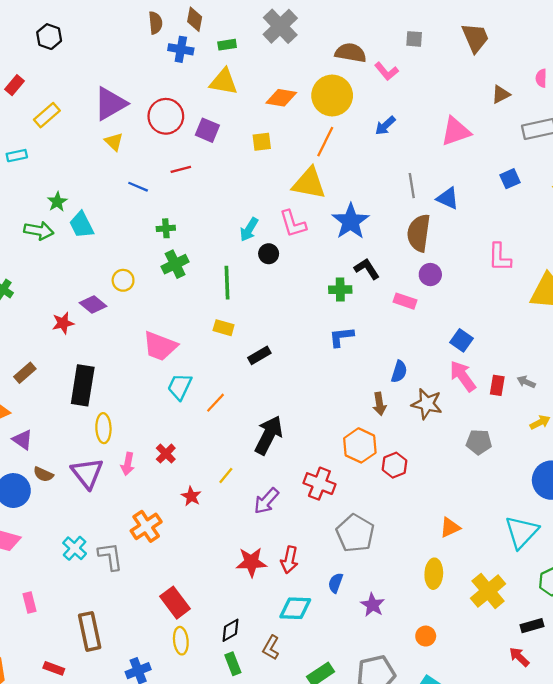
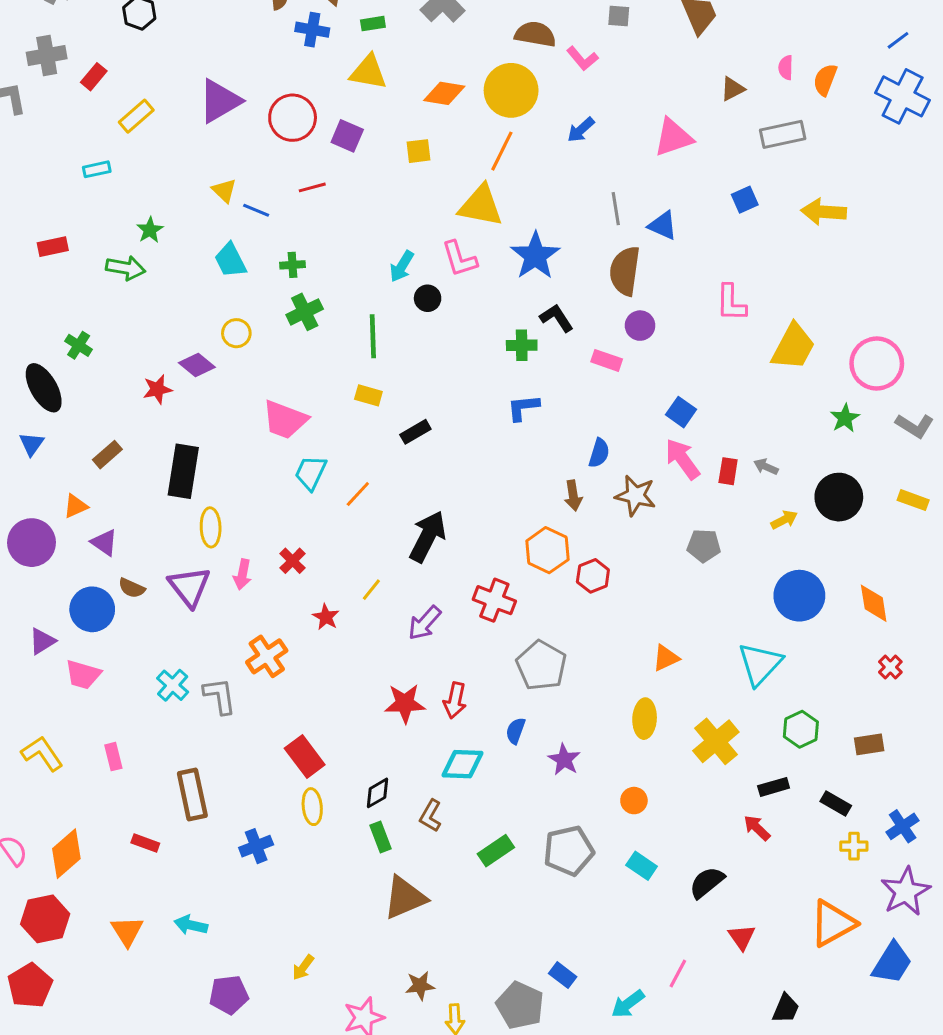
yellow triangle: (114, 142) -> (224, 191), moved
cyan trapezoid: (82, 225) -> (230, 260), moved

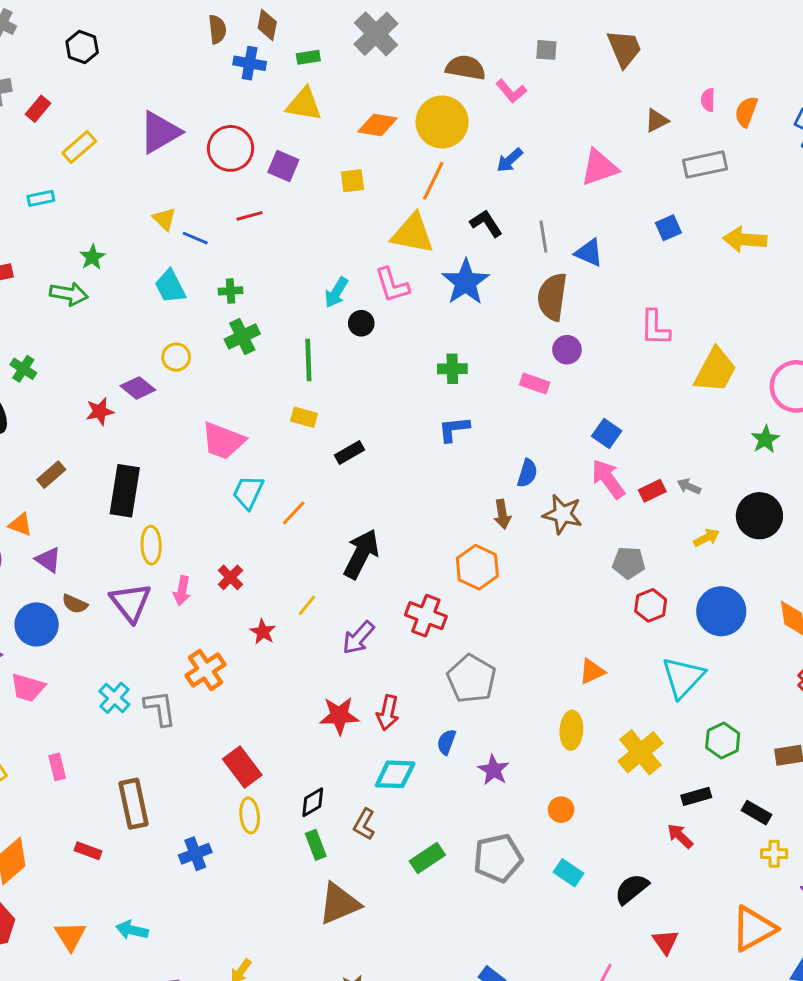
black L-shape: (557, 318) -> (486, 223), moved
red rectangle: (728, 471) -> (652, 491), turned 55
orange triangle: (76, 506) -> (20, 525), turned 45
red hexagon: (593, 576) -> (651, 605), moved

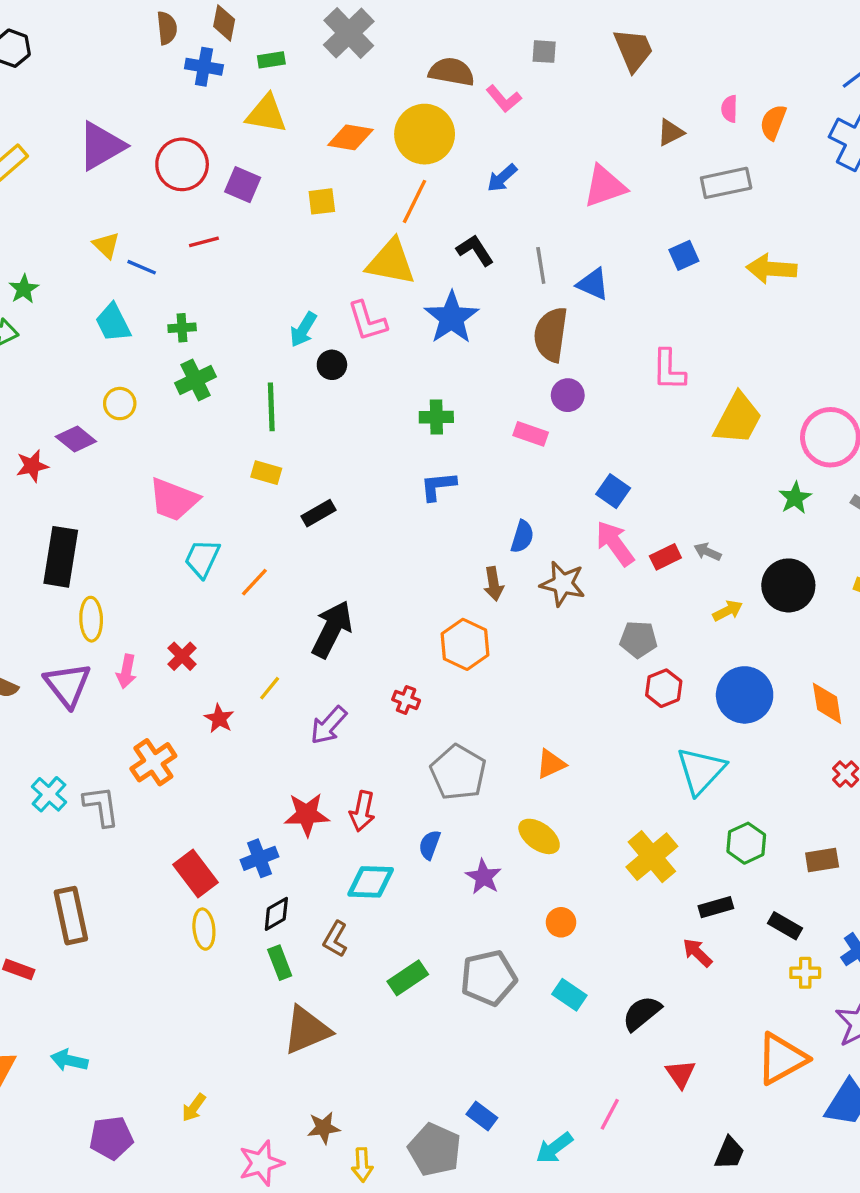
red cross: (426, 616) -> (406, 700), size x0.6
orange triangle: (592, 671) -> (551, 764), moved
yellow ellipse: (571, 730) -> (539, 836), moved, turned -57
blue cross: (195, 854) -> (260, 858), moved

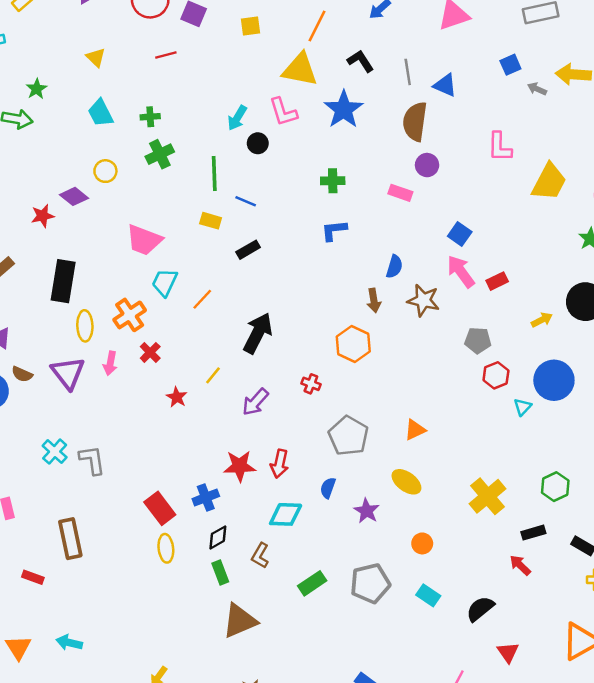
blue line: (142, 267) -> (246, 201), moved
gray arrow: (708, 552) -> (537, 89), moved
orange cross: (153, 762) -> (130, 315), moved
cyan triangle: (701, 771) -> (523, 407), moved, size x0.5

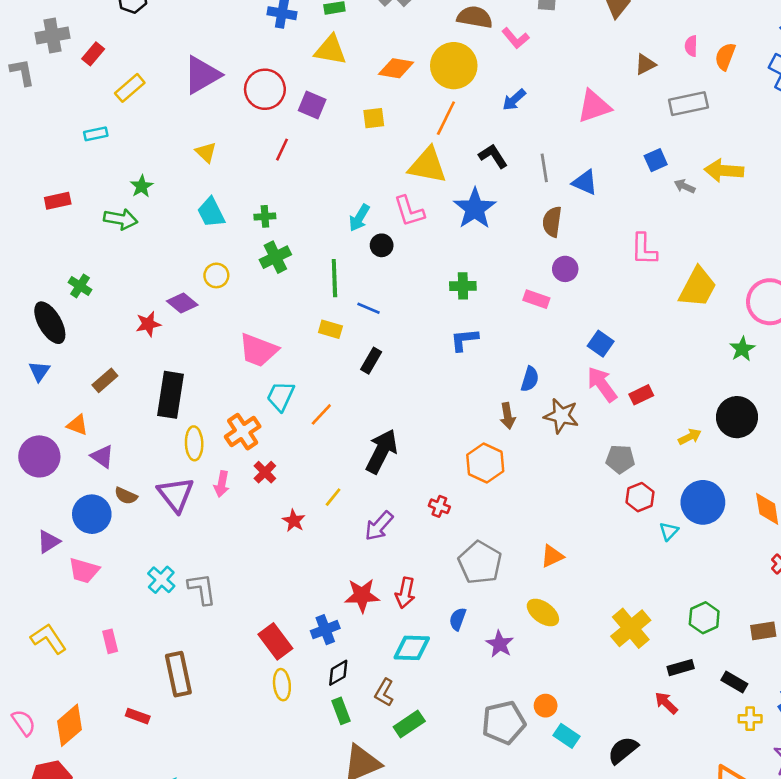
red line: (166, 55) -> (282, 150), turned -50
brown semicircle: (415, 122) -> (552, 222), size x0.7
black rectangle: (248, 250) -> (371, 361), turned -30
orange circle: (422, 543) -> (546, 706), moved
green rectangle: (312, 583) -> (409, 724), moved

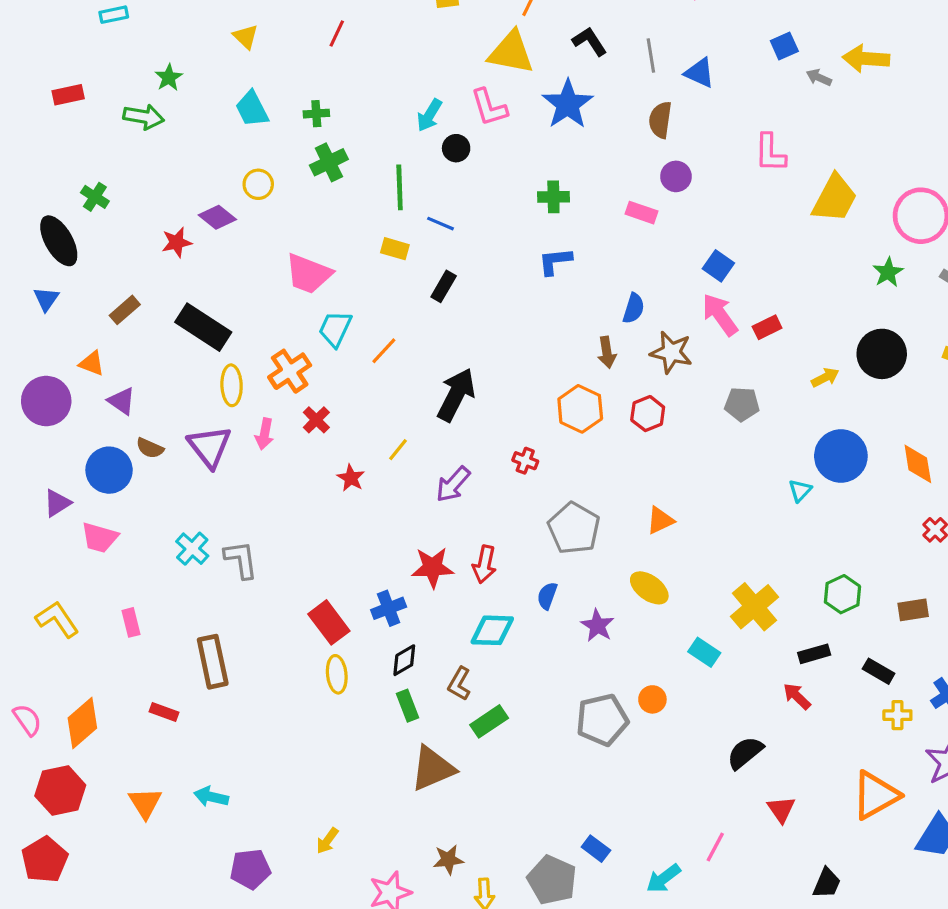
black rectangle: (170, 395) -> (203, 327), turned -66
red hexagon: (640, 497) -> (648, 414), moved
cyan rectangle: (567, 736) -> (704, 652), moved

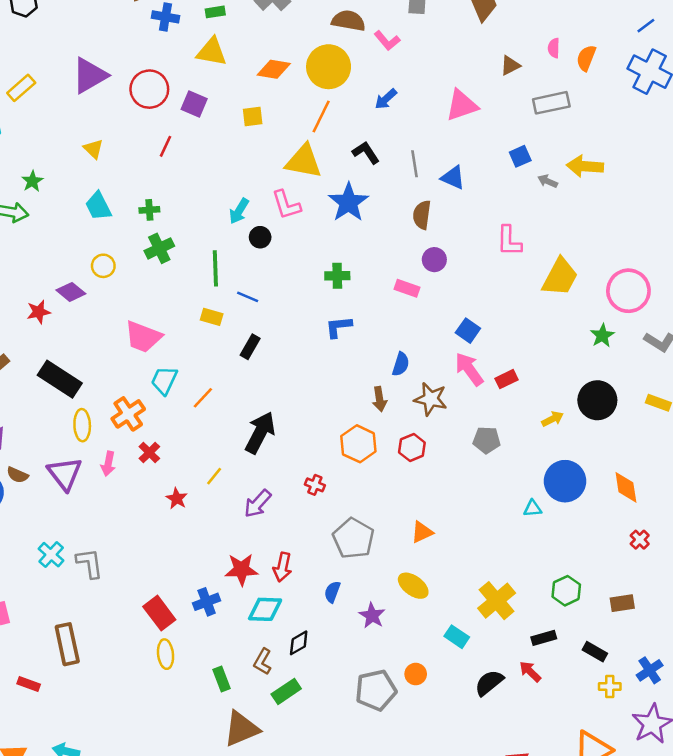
cyan triangle: (800, 491) -> (533, 509), turned 42
cyan diamond: (492, 630) -> (265, 609), moved
black diamond: (404, 660) -> (299, 643), moved
black semicircle: (745, 753) -> (489, 683), moved

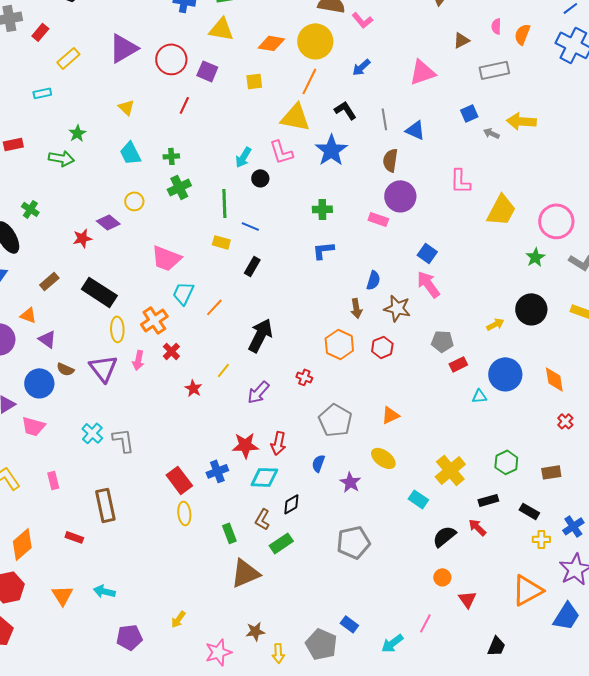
purple circle: (434, 260) -> (400, 196), size x1.6
red rectangle: (507, 379) -> (458, 364), moved
orange circle: (416, 674) -> (442, 577), moved

